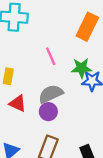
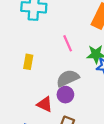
red triangle: (18, 103) -> (45, 104), moved

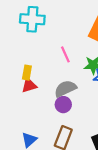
red triangle: (45, 104) -> (29, 85), moved, turned -42

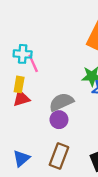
cyan cross: (32, 19) -> (23, 54), moved, size x0.7
pink line: (65, 54) -> (33, 63), moved

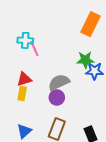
yellow rectangle: (19, 84) -> (22, 93), moved

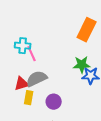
gray semicircle: (59, 82) -> (37, 79), moved
yellow rectangle: (22, 93) -> (29, 98), moved

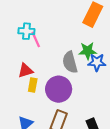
gray semicircle: (37, 79) -> (70, 62), moved, turned -80
purple circle: (54, 102) -> (59, 89), size x1.6

